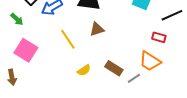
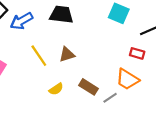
brown triangle: (97, 29) -> (67, 54), moved

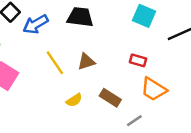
red rectangle: (137, 53) -> (138, 60), moved
gray line: (110, 98) -> (134, 121), moved

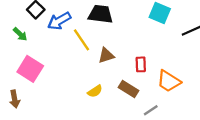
red rectangle: (138, 60) -> (141, 64), moved, turned 72
yellow line: (55, 63) -> (82, 40), moved

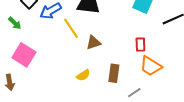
red rectangle: (141, 64) -> (140, 45), moved
brown rectangle: (128, 89) -> (114, 73), turned 66

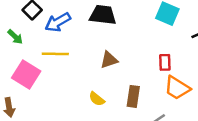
yellow line: (71, 28) -> (55, 54), moved, turned -55
yellow semicircle: (83, 75) -> (97, 99), turned 72

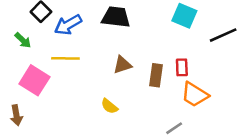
brown rectangle: (133, 96) -> (156, 75), moved

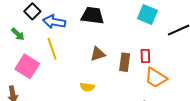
blue arrow: (68, 25) -> (54, 22), turned 40
yellow line: (65, 58) -> (52, 49), turned 70
yellow semicircle: (109, 106) -> (87, 87), turned -32

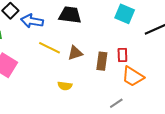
yellow line: (52, 49) -> (49, 48), moved, turned -45

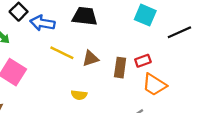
red rectangle: (122, 55) -> (143, 61), turned 72

